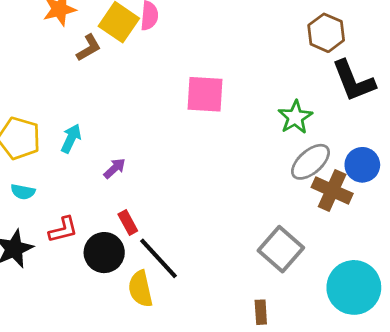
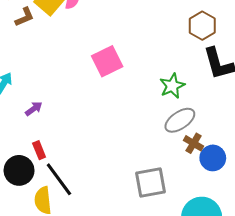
pink square: (205, 94) -> (107, 61), turned -36
blue circle: (362, 165) -> (213, 158), moved
brown cross: (332, 190) -> (194, 143), size x0.7
gray square: (281, 249) -> (151, 183), turned 32

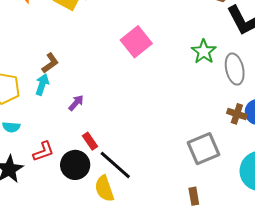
brown L-shape: (25, 17) -> (50, 63), moved
gray ellipse: (180, 120) -> (235, 69), moved, turned -56
brown cross: (194, 143) -> (237, 114), moved

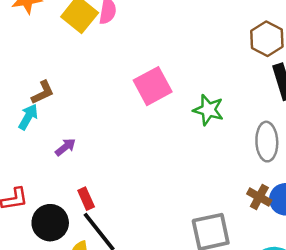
green star: (204, 52) -> (208, 110), moved, turned -30
red rectangle: (90, 141) -> (86, 199), moved

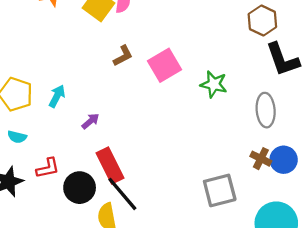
brown L-shape: (43, 92) -> (123, 56), moved
red rectangle: (86, 199) -> (110, 166), size x1.8

